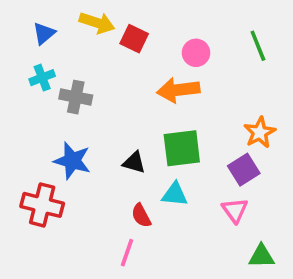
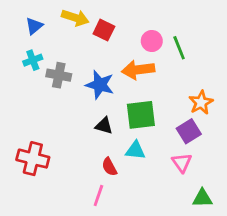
green line: (258, 46) -> (179, 48), moved
blue star: (72, 161) -> (100, 85), moved

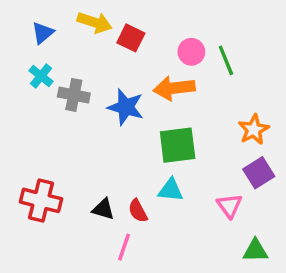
cyan cross: (33, 60) -> (41, 76), turned -30
black triangle: (104, 126) -> (103, 209), moved
purple square: (189, 131) -> (259, 173), moved

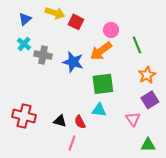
green line: (226, 60) -> (137, 45), moved
orange arrow: (174, 88) -> (101, 51), turned -30

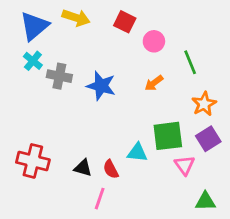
blue triangle: (25, 19) -> (34, 26), size x1.6
red square: (76, 22) -> (125, 22), moved
orange arrow: (101, 51) -> (154, 83), moved, size x0.6
green square: (103, 84) -> (168, 136), moved

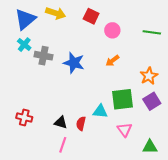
green line: (190, 62) -> (152, 32), moved, turned -60
red cross: (33, 161) -> (24, 117), size x0.7
pink triangle: (185, 165) -> (125, 130), moved
red semicircle: (111, 169) -> (81, 124), turned 40
pink line: (100, 199) -> (63, 145), moved

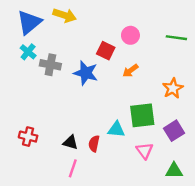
red square: (91, 16) -> (106, 51), moved
purple square: (152, 101) -> (174, 131), moved

